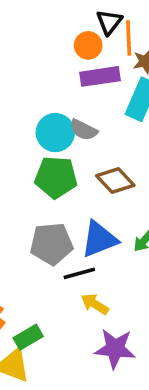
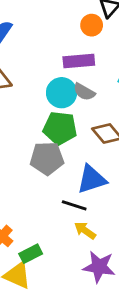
purple rectangle: (100, 76) -> (79, 61), moved
gray pentagon: (51, 244) -> (47, 158), moved
black line: (79, 273) -> (74, 205), turned 30

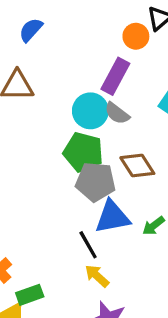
purple rectangle: (79, 61) -> (115, 76), turned -64
gray pentagon: (47, 158) -> (96, 182), moved
black line: (74, 205) -> (88, 245), turned 35

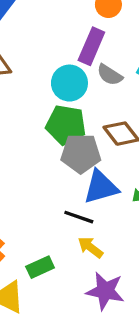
gray semicircle: (117, 113) -> (110, 75), moved
black line: (88, 245) -> (79, 217), turned -36
green rectangle: (30, 295) -> (40, 267), moved

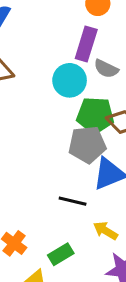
green pentagon: (66, 125) -> (95, 115), moved
black line: (79, 217) -> (73, 201), moved

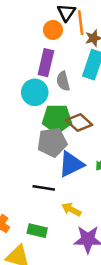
gray semicircle: (106, 69) -> (63, 81), turned 54
green rectangle: (61, 254) -> (37, 231), turned 48

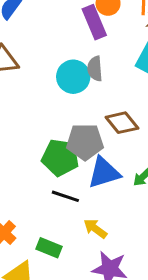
purple rectangle: (46, 63) -> (94, 22), moved, turned -45
gray semicircle: (63, 81) -> (95, 69), moved
green pentagon: (57, 119) -> (60, 158), moved

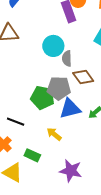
gray semicircle: (95, 69) -> (67, 58), moved
black line: (65, 196) -> (16, 122), moved
yellow arrow: (95, 229) -> (54, 134), moved

